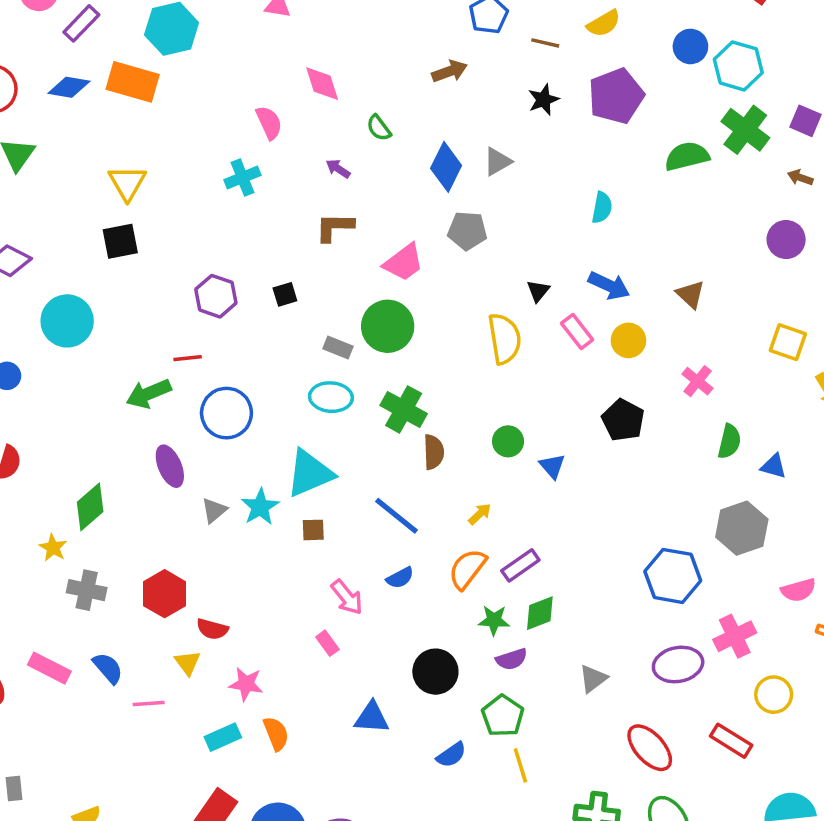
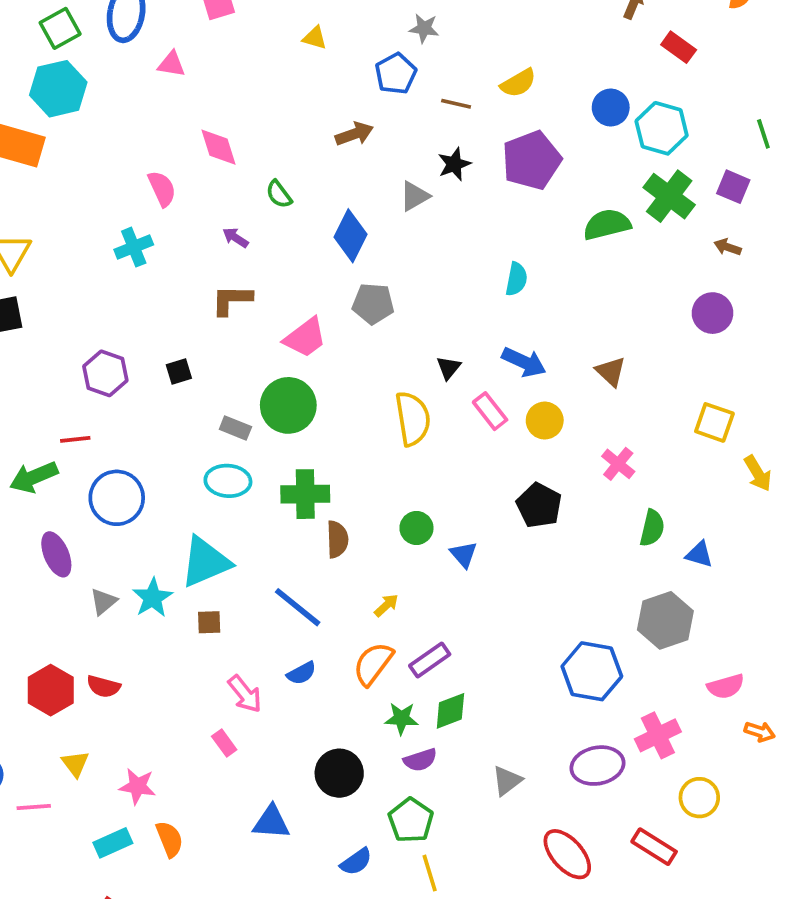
gray triangle: (497, 162) -> (415, 196), moved
green cross: (404, 409) -> (305, 494), turned -30
red semicircle: (212, 629) -> (103, 686), moved

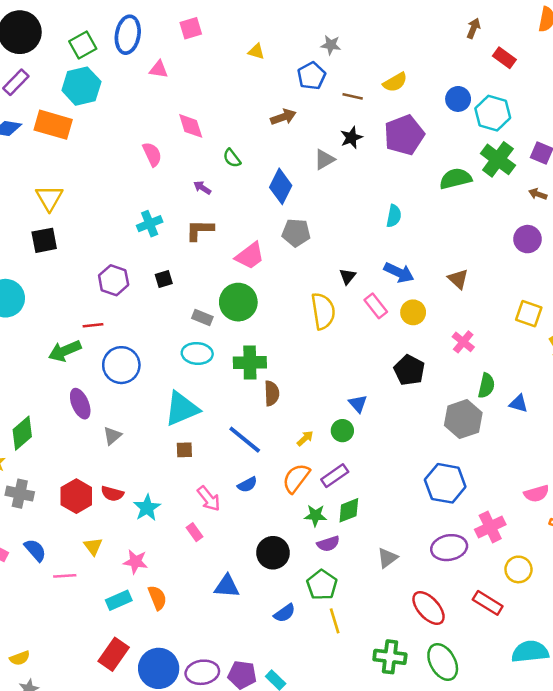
cyan cross: (134, 247) -> (150, 224), moved
green circle: (416, 528) -> (342, 431), moved
cyan star: (153, 598) -> (147, 508), moved
gray hexagon: (665, 620) -> (463, 419), moved

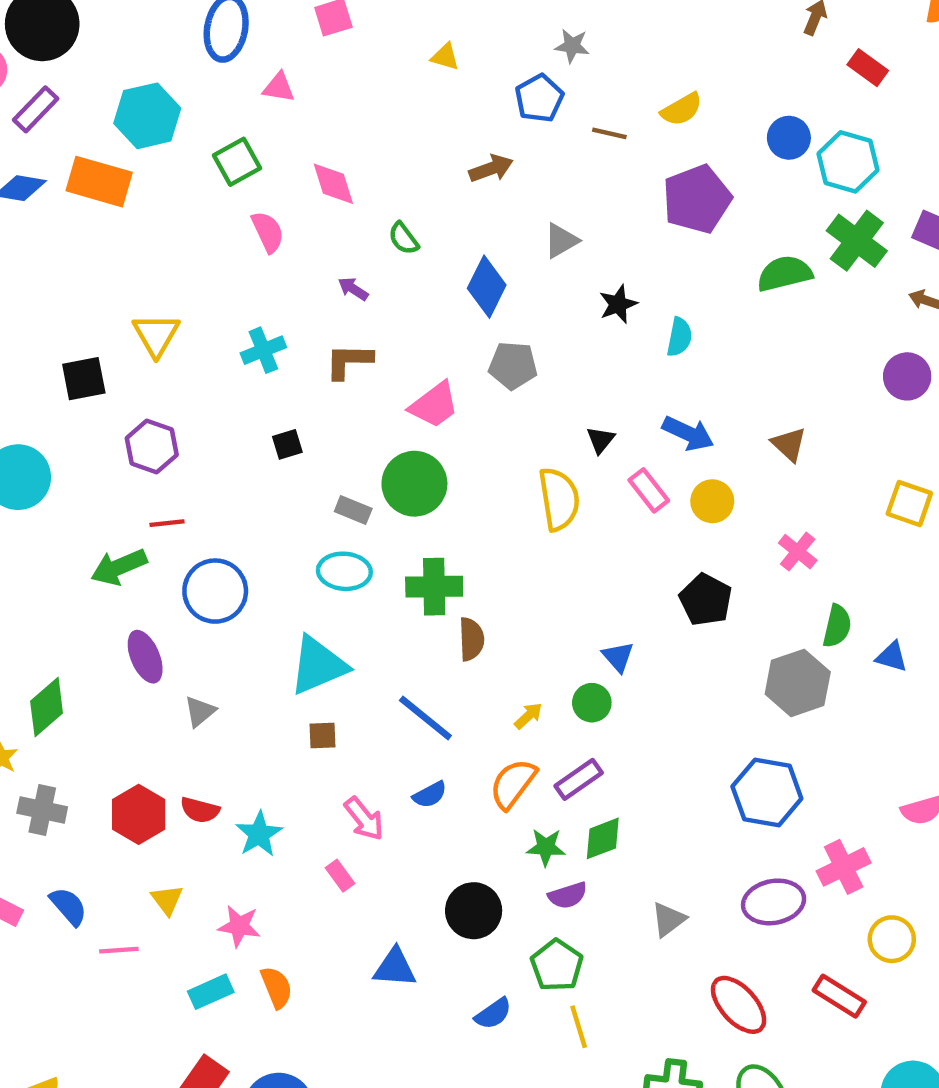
green square: (83, 45) -> (237, 162), moved
black star: (351, 138) -> (618, 304), moved
yellow triangle: (49, 198) -> (156, 335), moved
purple hexagon: (114, 280) -> (152, 446), moved

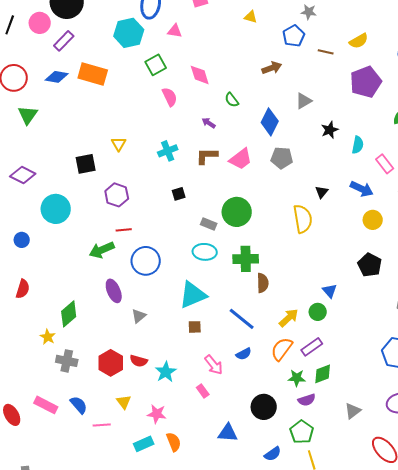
cyan hexagon: (147, 116) -> (129, 33), moved
yellow triangle: (156, 335) -> (119, 144), size x0.7
pink trapezoid: (434, 405) -> (241, 159), moved
pink rectangle: (649, 490) -> (385, 164), moved
yellow arrow: (528, 716) -> (289, 318), size x1.5

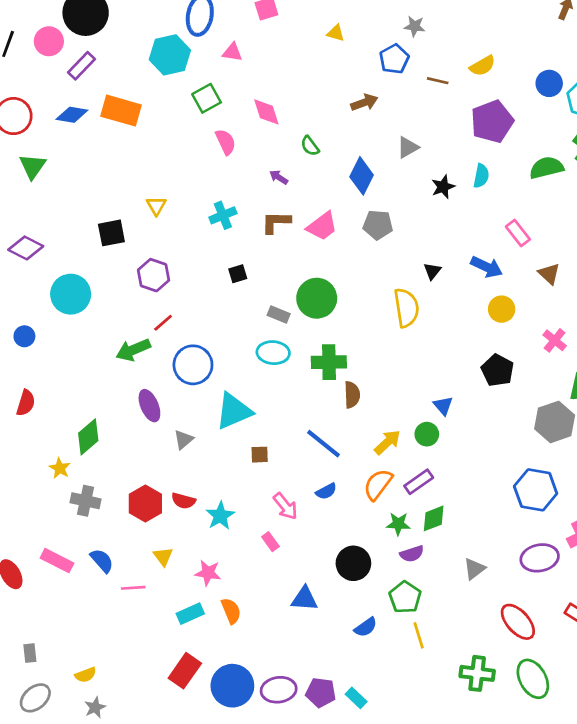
cyan semicircle: (358, 145) -> (481, 176), moved
red line: (124, 230) -> (163, 323), turned -35
cyan triangle: (193, 295) -> (234, 411), moved

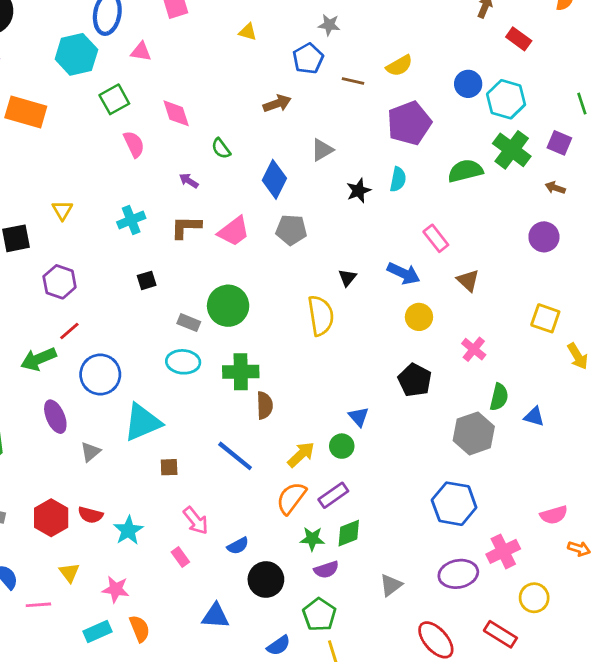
blue semicircle: (326, 491) -> (238, 546), moved

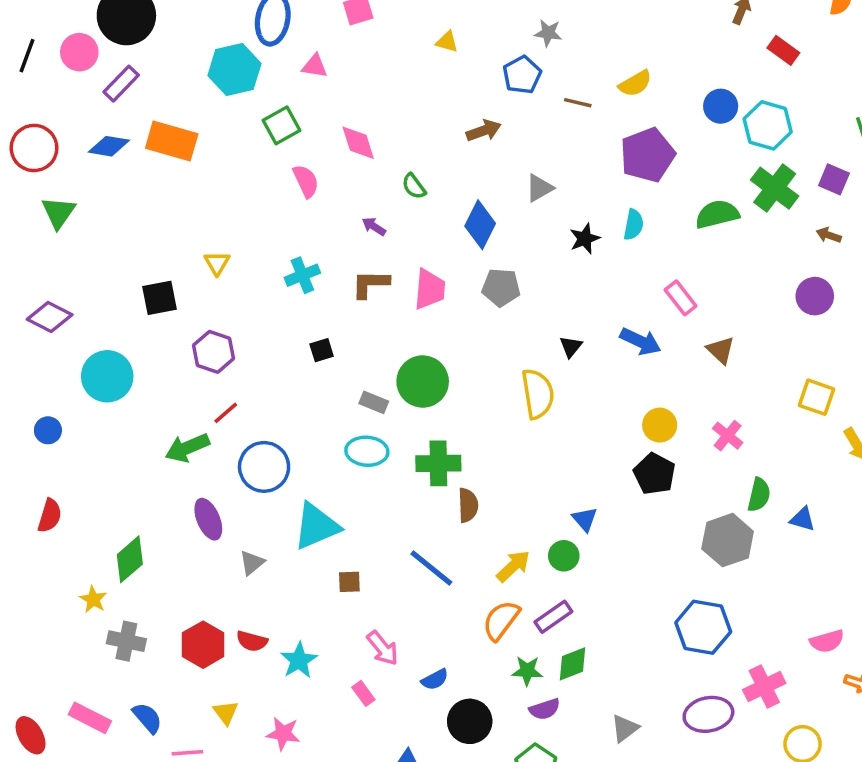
pink trapezoid: (234, 231) -> (430, 289), turned -48
yellow circle: (419, 317) -> (660, 425), moved

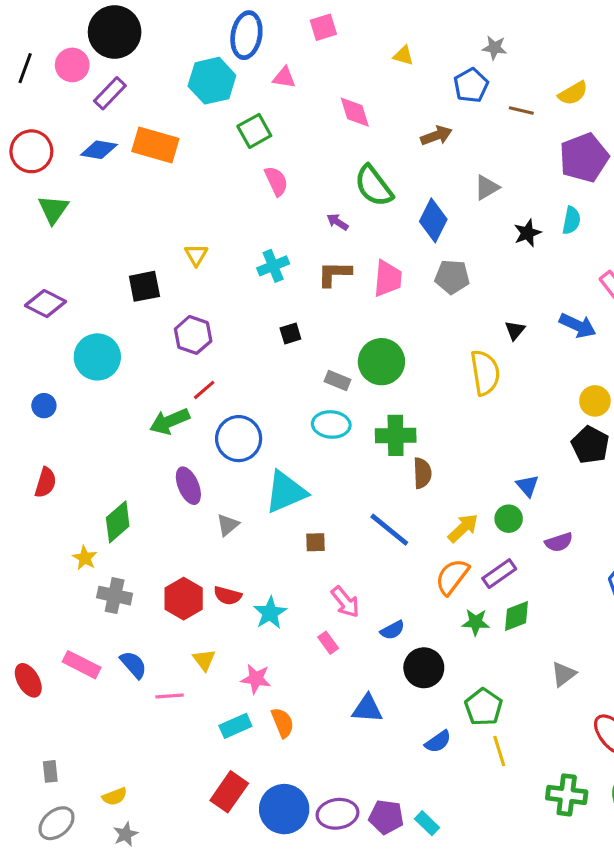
pink diamond: (358, 143) -> (355, 112), moved
green semicircle: (414, 186) -> (374, 186), size x1.8
purple semicircle: (545, 709) -> (559, 542), moved

